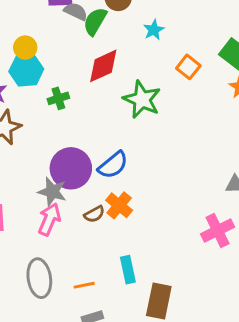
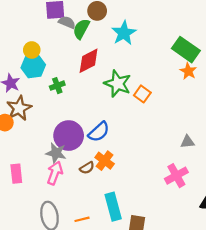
cyan star: (154, 30) -> (124, 33), size x1.6
orange square: (188, 67) -> (142, 94), moved
cyan rectangle: (128, 270) -> (113, 207), size x1.4

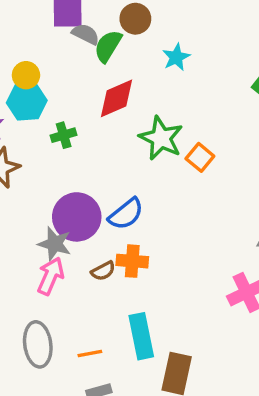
cyan star: (124, 33) -> (176, 57), size x0.7
orange cross: (105, 161) -> (132, 261), turned -36

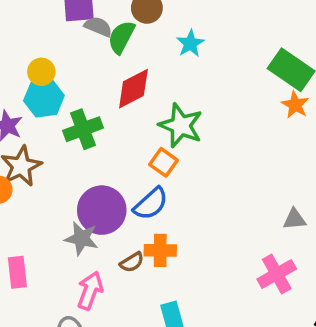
green cross: (64, 135) -> (83, 129), size x1.5
orange square: (200, 157) -> (164, 162), moved
pink arrow: (51, 276) -> (90, 291), moved

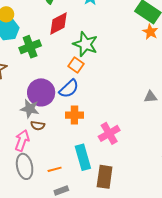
brown semicircle: (132, 262) -> (38, 126), moved, turned 40
pink cross: (277, 274) -> (109, 133), moved
pink arrow: (90, 291) -> (22, 140), moved

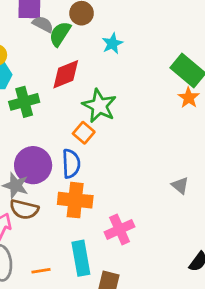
blue semicircle: (69, 89) -> (71, 164), turned -55
gray triangle: (150, 97) -> (180, 185), turned 40
orange cross: (74, 115) -> (75, 200), size x1.4
brown semicircle: (38, 126) -> (24, 209), size x1.5

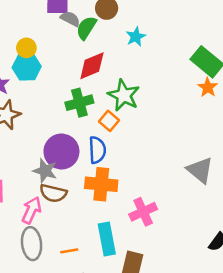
green cross: (24, 102) -> (79, 103), moved
gray triangle: (180, 185) -> (200, 170), size x1.6

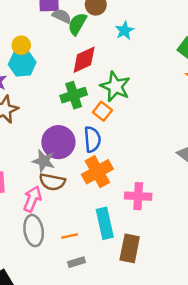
orange cross: (101, 184) -> (97, 172), turned -32
pink cross: (143, 212) -> (138, 196), turned 30

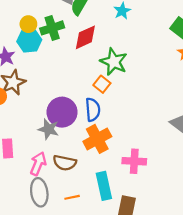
green cross: (74, 95) -> (52, 28), moved
brown semicircle: (52, 182) -> (65, 163), moved

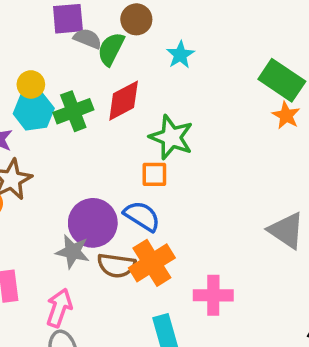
green cross: (52, 28) -> (73, 111), moved
orange square: (102, 84) -> (154, 174), turned -35
blue semicircle: (93, 110) -> (142, 216), turned -50
brown semicircle: (65, 163) -> (116, 265), moved

